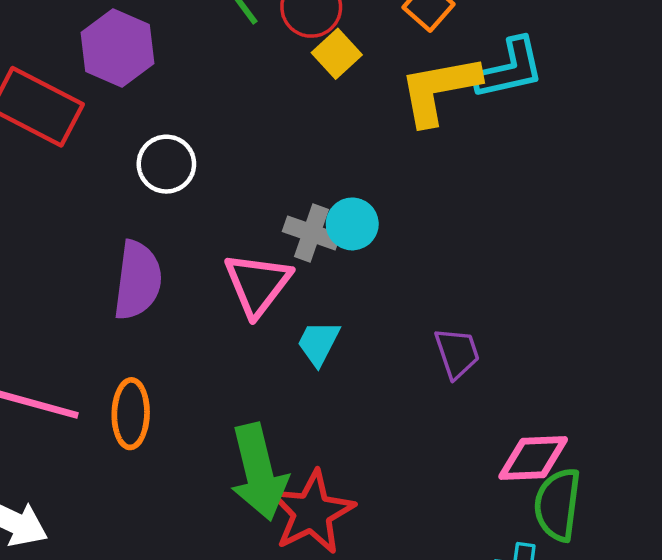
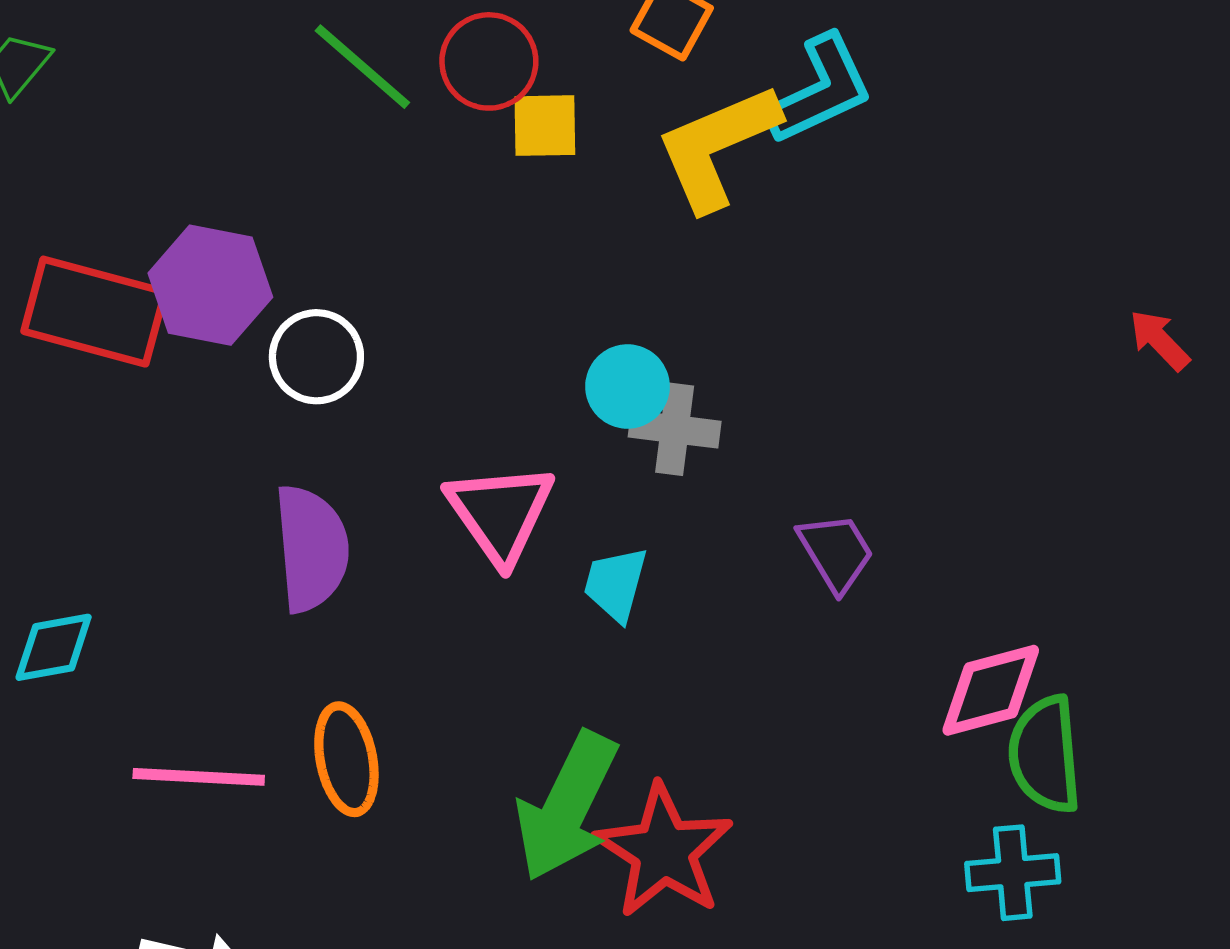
purple hexagon: (117, 48) -> (210, 285), moved
yellow square: (337, 54) -> (545, 126), turned -36
gray cross: (311, 233) -> (675, 429), moved
green arrow: (259, 472) -> (567, 806), turned 52

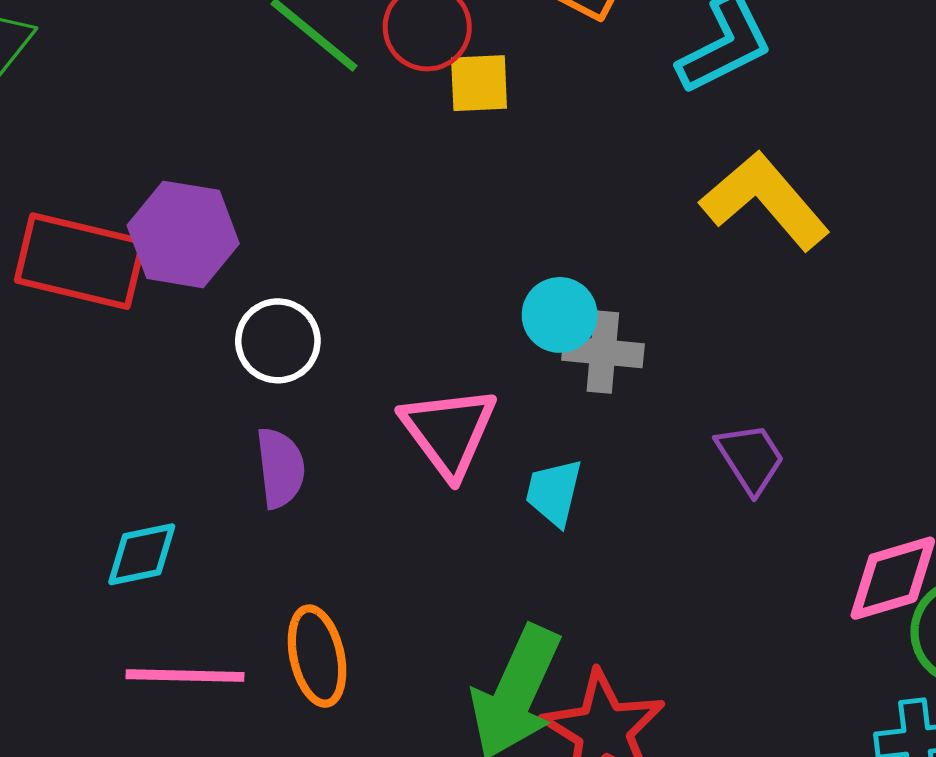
yellow L-shape: (717, 147) -> (765, 201), moved, turned 74
white circle: (316, 357) -> (278, 341), moved
purple semicircle: (311, 548) -> (280, 468), size x0.7
cyan diamond: (54, 647) -> (142, 554), moved

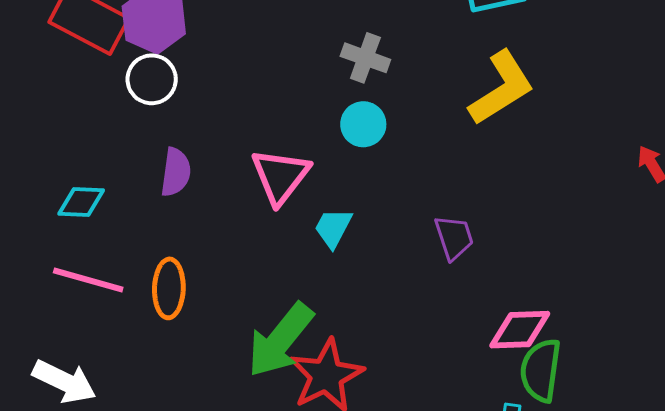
yellow L-shape: (765, 201) -> (501, 88), turned 84
white circle: (278, 341) -> (152, 79), moved
gray cross: (603, 352) -> (365, 58), moved

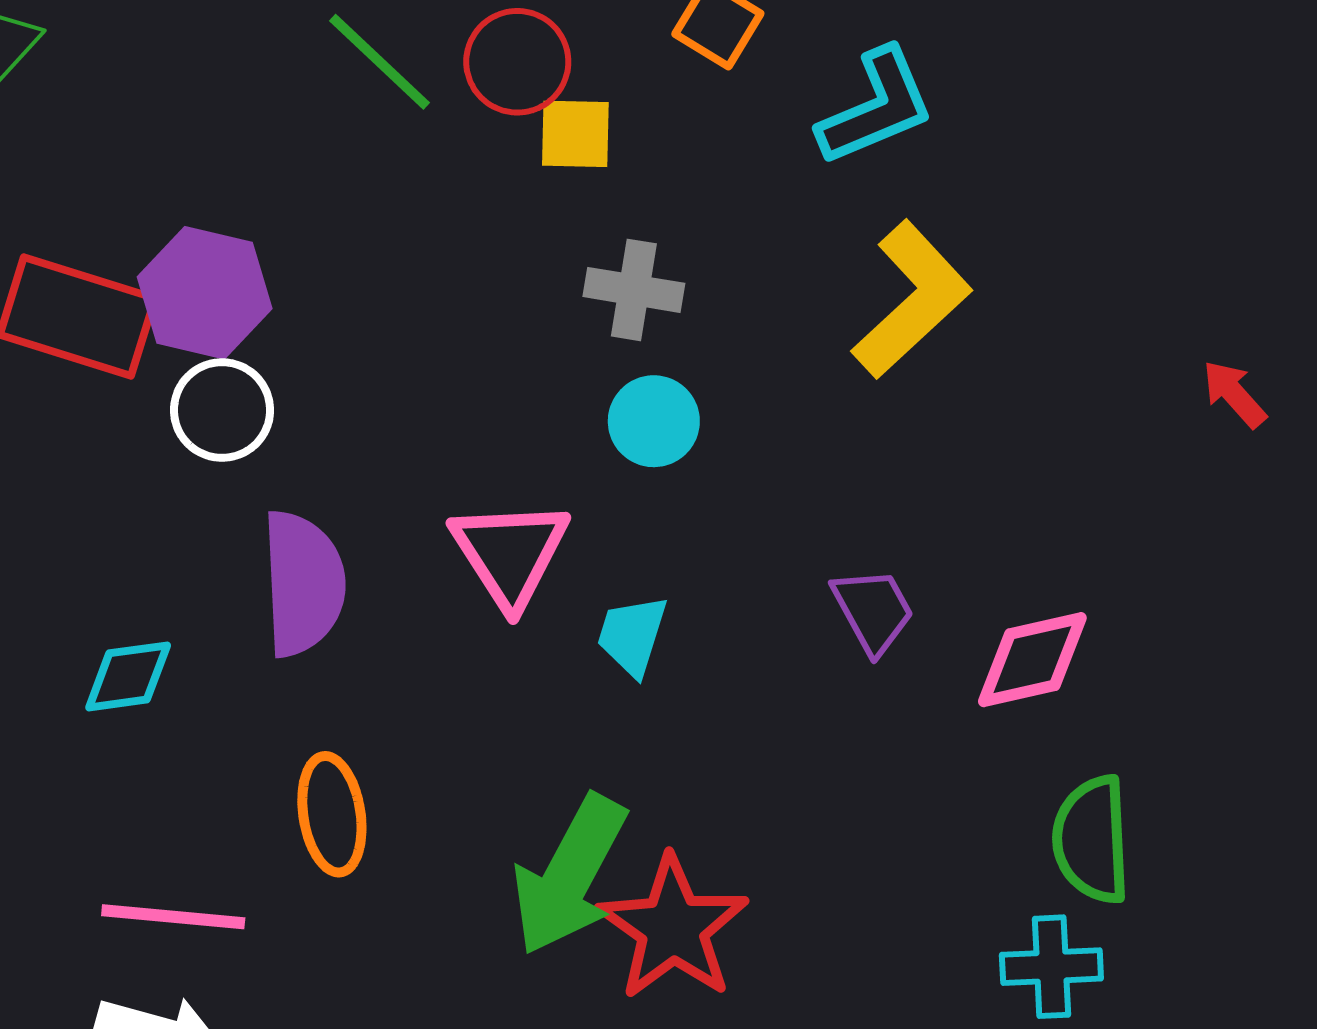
purple semicircle: (176, 172) -> (303, 583), size x1.5
pink line: (88, 280) -> (173, 917), moved
pink diamond: (520, 330) -> (1032, 660), moved

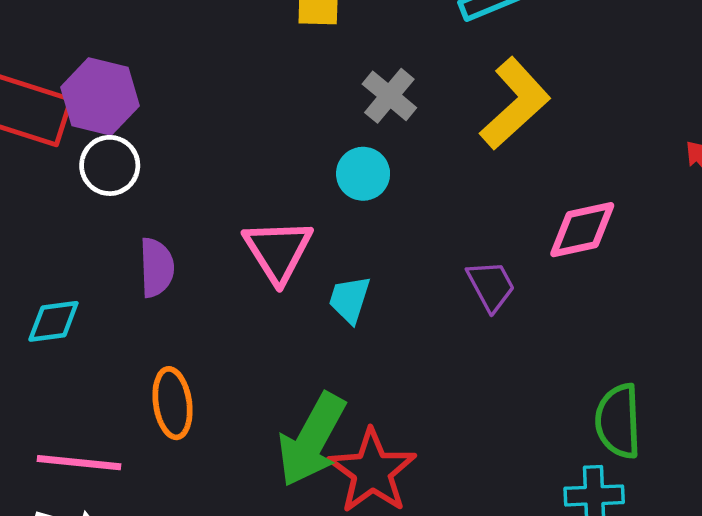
gray cross: (634, 290) -> (389, 96), moved, turned 30
purple semicircle: (303, 583) -> (157, 267), size x0.7
pink diamond: (1032, 660) -> (582, 230), moved

